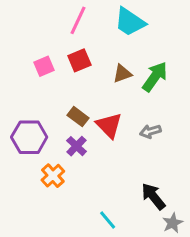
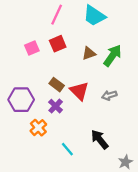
black arrow: (153, 196) -> (100, 139), moved
cyan line: (108, 220) -> (67, 149), moved

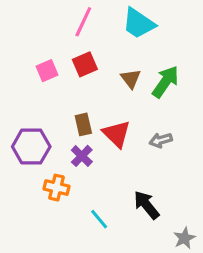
brown triangle: (89, 53) -> (131, 79), turned -48
brown rectangle: (57, 85) -> (83, 124), turned 40
orange cross: (38, 128) -> (56, 188), turned -35

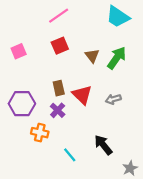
pink line: (83, 22) -> (59, 16), turned 30
cyan trapezoid: (139, 23) -> (118, 17), moved
pink square: (47, 71) -> (19, 51), moved

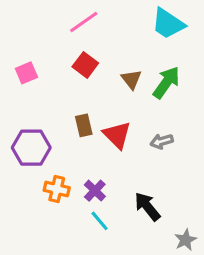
red square: (60, 46) -> (85, 65), turned -30
purple cross: (58, 110) -> (95, 191), moved

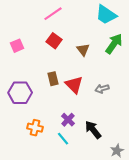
green arrow: (166, 82) -> (114, 44), moved
orange cross: (57, 189) -> (35, 128), moved
purple cross: (95, 191) -> (68, 120), moved

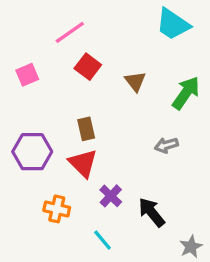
pink line: (53, 14) -> (70, 32), moved
green arrow: (114, 44) -> (186, 93), moved
red triangle: (74, 85) -> (83, 163), moved
cyan line: (63, 139) -> (103, 240), moved

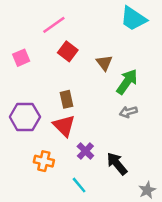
green arrow: (186, 93) -> (127, 82), moved

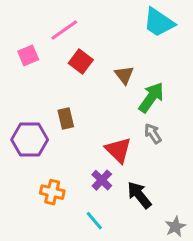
pink square: (21, 58) -> (28, 55), moved
brown rectangle: (67, 99) -> (66, 119), moved
gray arrow: (128, 112) -> (153, 134), turned 72
red triangle: (64, 126) -> (118, 150), moved

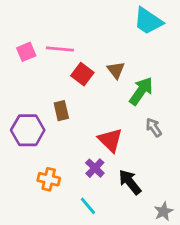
pink line: (64, 30) -> (60, 49), moved, turned 40
red square: (81, 61) -> (82, 74), moved
gray arrow: (153, 134) -> (154, 127), moved

